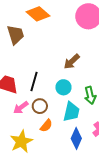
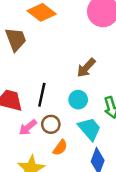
cyan trapezoid: (71, 112) -> (90, 129), turned -50

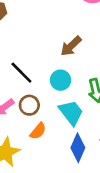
black line: (42, 95) -> (21, 73), turned -60

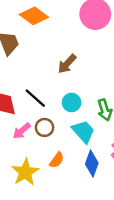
brown arrow: (71, 46) -> (67, 64), moved
orange semicircle: (38, 131) -> (57, 160), moved

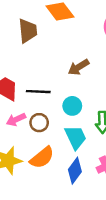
black line: (35, 98) -> (38, 92), turned -55
orange semicircle: (57, 160) -> (42, 158), size x1.5

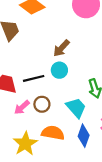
cyan circle: (72, 106) -> (59, 70), moved
orange semicircle: (42, 158) -> (53, 133), turned -115

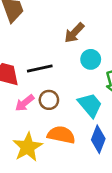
cyan circle: (59, 70) -> (91, 59), moved

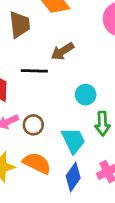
brown arrow: (74, 33) -> (62, 51), moved
black line: (40, 68) -> (34, 71), moved

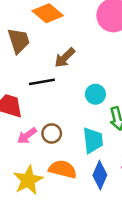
cyan trapezoid: (73, 140) -> (93, 140), turned 32

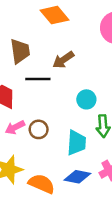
brown trapezoid: (19, 41) -> (20, 51), moved
orange semicircle: (63, 169) -> (42, 184), moved
blue diamond: (100, 175) -> (77, 177), turned 68

